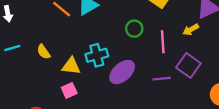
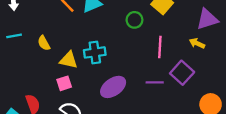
green circle: (134, 29) -> (134, 20), moved
yellow arrow: (191, 30) -> (197, 43), moved, turned 48
purple ellipse: (122, 72) -> (113, 87), moved

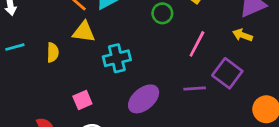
yellow semicircle: (44, 43) -> (53, 52), turned -144
pink line: (160, 47) -> (197, 44), turned 30
yellow triangle: (69, 60) -> (84, 32), moved

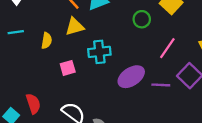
yellow triangle: (84, 32) -> (75, 27), turned -30
purple ellipse: (144, 99) -> (131, 77), moved
pink square: (82, 100) -> (68, 68), moved

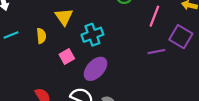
yellow triangle: (75, 27) -> (64, 17), turned -36
purple ellipse: (131, 77) -> (95, 69), moved

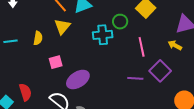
pink line: (154, 16) -> (142, 47), turned -48
cyan line: (11, 35) -> (10, 41), moved
cyan cross: (92, 35) -> (103, 35), moved

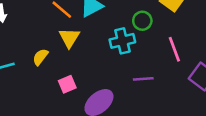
yellow semicircle: (38, 38) -> (40, 57), turned -144
purple line: (135, 78) -> (143, 79), moved

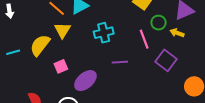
green circle: (142, 21) -> (159, 23), moved
yellow semicircle: (40, 57) -> (40, 45), size x1.6

